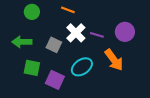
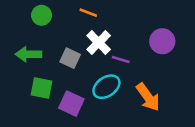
purple line: (97, 35) -> (121, 59), moved
orange arrow: (114, 60) -> (148, 97), moved

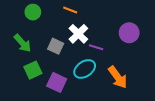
green arrow: (29, 54) -> (23, 43), turned -132
green square: (42, 88) -> (33, 70), turned -36

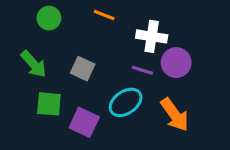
purple circle: (129, 33) -> (176, 63), moved
white cross: (78, 34) -> (152, 36), moved, turned -36
green square: (33, 70) -> (49, 104), turned 30

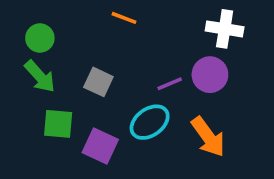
green circle: (49, 18) -> (40, 38), moved
white cross: (152, 36) -> (225, 29), moved
purple line: (142, 70) -> (170, 84), turned -40

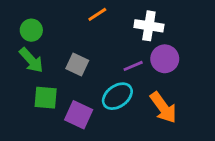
orange line: (124, 18) -> (97, 14), turned -54
white cross: (225, 29) -> (149, 26), moved

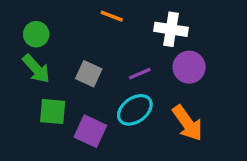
orange line: (97, 14) -> (112, 16), turned 54
purple line: (133, 66) -> (140, 74), moved

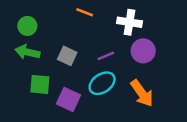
green arrow: (36, 69) -> (27, 52), turned 145

